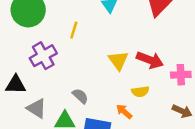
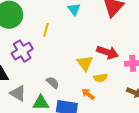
yellow triangle: (118, 61) -> (85, 63), moved

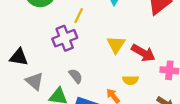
purple cross: (22, 51) -> (65, 38), moved
yellow triangle: (85, 63) -> (116, 45), moved

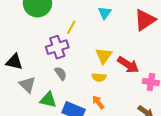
gray semicircle: (76, 76) -> (61, 73), moved
yellow semicircle: (130, 80) -> (99, 77), moved

